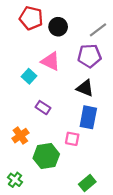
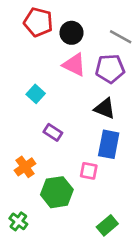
gray line: (98, 30) -> (121, 37), turned 66
pink triangle: (51, 61) -> (74, 65), moved

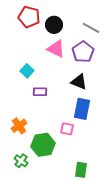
purple pentagon: (110, 69) -> (83, 52), turned -30
purple rectangle: (53, 132) -> (40, 92), moved, turned -32
green cross: (18, 221) -> (21, 161), moved
green rectangle: (107, 225) -> (81, 170), turned -42

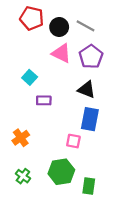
gray line: (91, 28) -> (85, 26), moved
green hexagon: (43, 145) -> (61, 172), moved

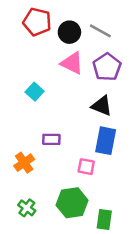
purple rectangle: (44, 100) -> (51, 139), moved

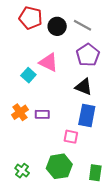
pink triangle: (72, 63) -> (49, 62), moved
orange cross: (24, 163) -> (20, 112), moved
green rectangle: (104, 220) -> (95, 173), moved

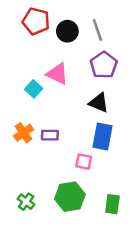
gray line: (83, 25) -> (97, 30), turned 42

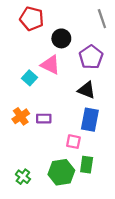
gray line: (97, 30) -> (102, 19), moved
black circle: (67, 31) -> (61, 38), moved
green rectangle: (112, 204) -> (87, 165), moved

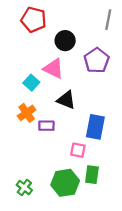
gray line: (102, 19) -> (108, 20), turned 30
black triangle: (87, 90) -> (66, 100), moved
orange cross: (21, 116) -> (27, 113), moved

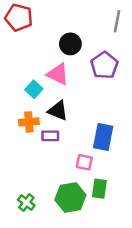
red pentagon: (34, 20) -> (19, 17), moved
black triangle: (66, 100) -> (58, 111), moved
orange cross: (27, 113) -> (29, 122), turned 30

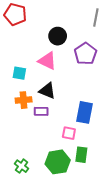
cyan square: (34, 89) -> (19, 73), moved, turned -32

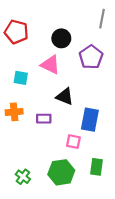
red pentagon: (15, 14) -> (16, 32), moved
black triangle: (47, 91) -> (65, 97), moved
orange cross: (24, 100) -> (14, 112), moved
green rectangle: (81, 155) -> (96, 167), moved

